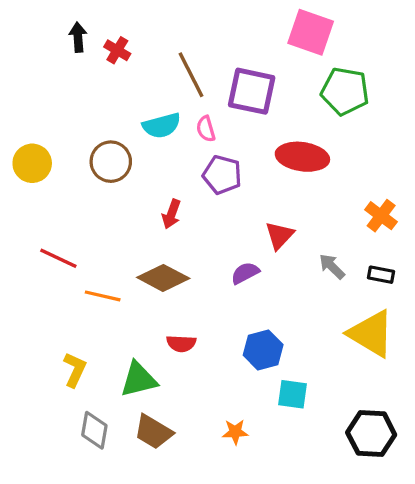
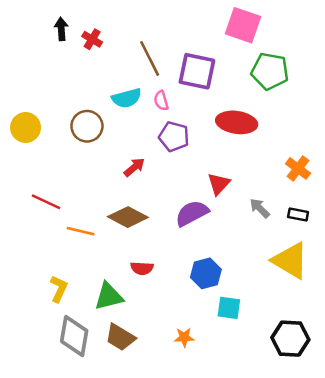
red arrow: (171, 214) -> (134, 167), turned -150
purple semicircle: (245, 273) -> (192, 213), size x1.5
gray diamond: (94, 430) -> (74, 336), size x1.4

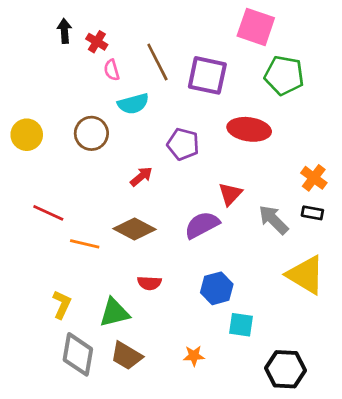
pink semicircle: (161, 101) -> (112, 70), moved
gray arrow: (260, 208) -> (273, 220), size x1.4
black rectangle: (298, 214) -> (312, 213), moved
black hexagon: (290, 339) -> (285, 369), moved

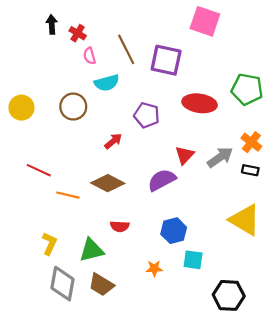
green pentagon: (284, 75) -> (247, 89), moved
gray arrow: (273, 220) -> (220, 157), moved, turned 100
orange star: (194, 356) -> (154, 268), moved

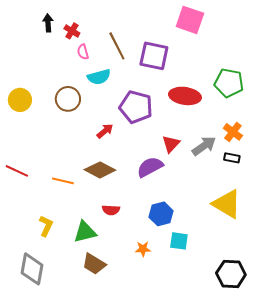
purple pentagon: (147, 115) -> (136, 107), size x1.4
red line: (39, 170) -> (17, 171), moved
gray diamond: (62, 284) -> (32, 269), moved
black hexagon: (229, 295) -> (231, 274), moved

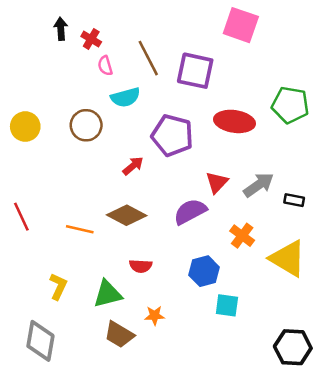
orange cross: (233, 132) -> (242, 236), moved
red line: (17, 171) -> (21, 217), turned 40
orange star: (143, 249) -> (155, 316), moved

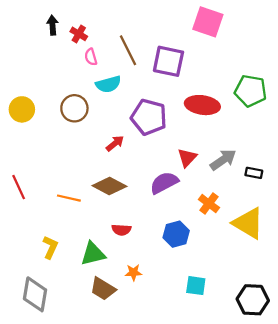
cyan square: (227, 305) -> (196, 286), moved

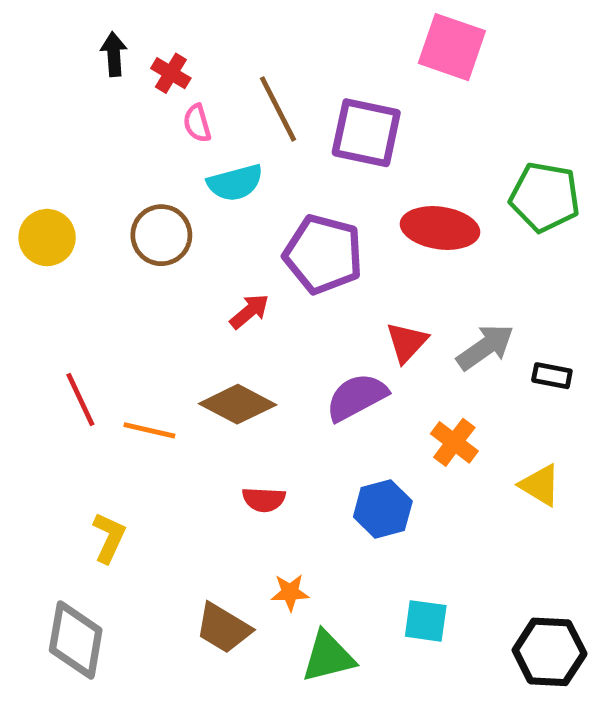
red line: (19, 187) -> (80, 399), moved
yellow triangle: (248, 223) -> (540, 485), size x0.6
green triangle: (93, 254) -> (328, 657), moved

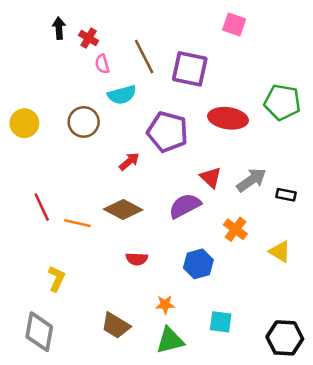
pink square: (452, 47) -> (234, 24), size x0.7
red triangle: (407, 342) -> (211, 177), turned -30
orange star: (290, 592) -> (165, 305), moved

